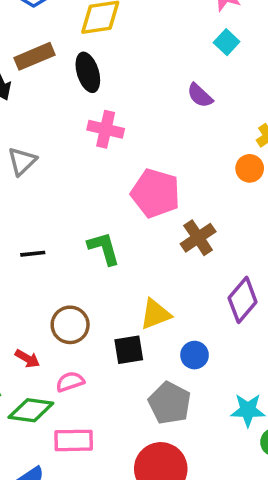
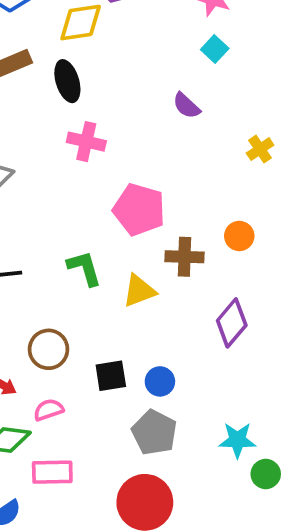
orange circle: (250, 168) -> (239, 236), moved
brown cross: (198, 238) -> (184, 257), turned 36
yellow triangle: (155, 314) -> (139, 291), moved
blue circle: (195, 355) -> (160, 381), moved

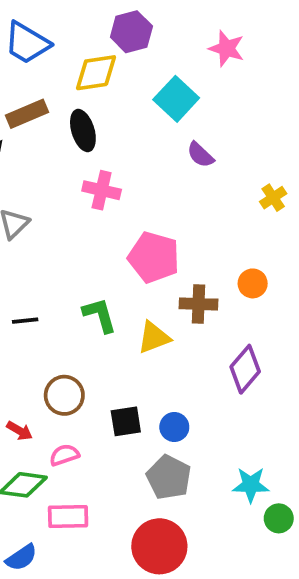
cyan square: (215, 49) -> (176, 99), moved, size x1.6

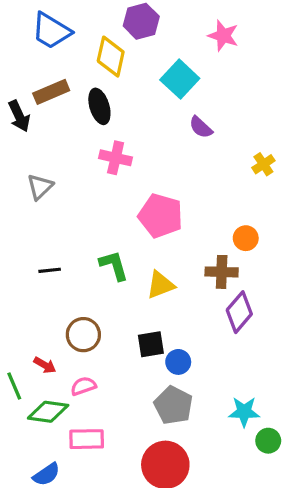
yellow diamond: (96, 73) -> (111, 57), turned -69
brown cross: (199, 304) -> (222, 272), moved
black square: (126, 421) -> (151, 344), moved

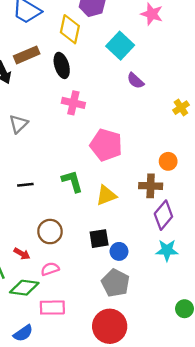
cyan star: (244, 412) -> (167, 250), moved

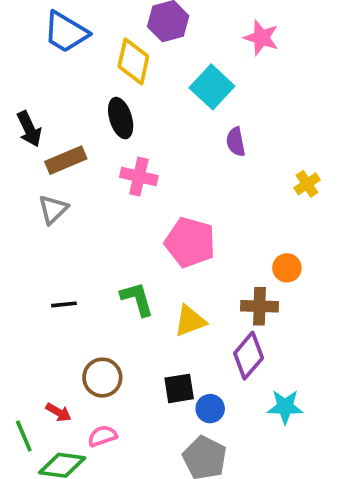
brown rectangle: (27, 55) -> (66, 160), moved
purple semicircle: (135, 81) -> (236, 142), turned 36
purple diamond: (163, 215) -> (249, 356), moved

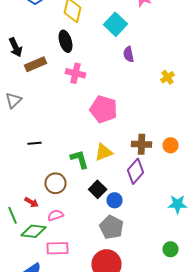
gray triangle: (53, 209) -> (14, 100), moved
orange circle: (287, 268) -> (170, 145), moved
green L-shape: (137, 299) -> (80, 159), moved
black square: (179, 388) -> (98, 189), turned -36
cyan star: (285, 407) -> (178, 204), moved

